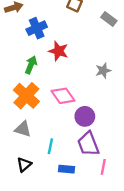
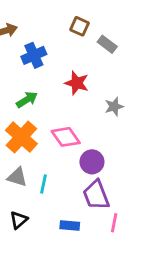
gray rectangle: (109, 19) -> (107, 44), moved
red star: (58, 51) -> (77, 83), moved
green arrow: (31, 65) -> (27, 100), turned 36
cyan line: (50, 146) -> (44, 184), moved

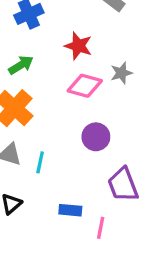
pink diamond: (66, 137) -> (85, 86), moved, turned -40
purple trapezoid: (96, 195) -> (123, 185), moved
pink line: (114, 223) -> (101, 228), moved

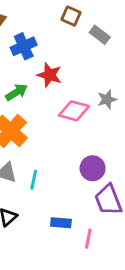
red star: (78, 46) -> (50, 75), moved
purple circle: (96, 137) -> (93, 168), moved

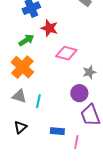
gray star: (107, 99) -> (89, 72), moved

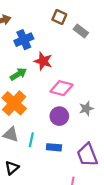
purple circle: (79, 93) -> (59, 116), moved
blue rectangle: (57, 131) -> (54, 147), moved

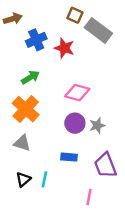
gray rectangle: (81, 31) -> (98, 30), size x1.6
red star: (43, 61) -> (64, 48), moved
gray star: (86, 109) -> (97, 125), moved
cyan line: (31, 140) -> (44, 179), moved

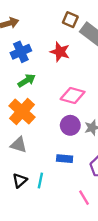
blue cross: (36, 40) -> (21, 52), moved
pink line: (89, 197) -> (84, 198), turned -42

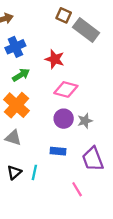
red star: (60, 52) -> (55, 59), moved

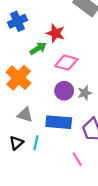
green arrow: (21, 75) -> (38, 48), moved
gray triangle: (13, 138) -> (25, 115), moved
blue rectangle: (58, 151) -> (59, 122), size x1.6

